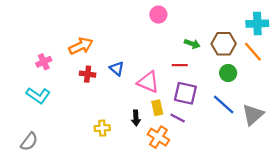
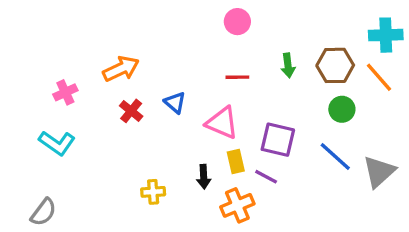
green arrow: (192, 44) -> (288, 65), turned 64
red line: (180, 65) -> (237, 77), moved
red cross: (88, 74) -> (131, 111), turned 32
orange cross: (158, 137) -> (237, 205), turned 35

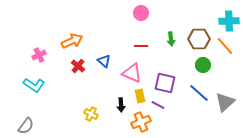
yellow cross: (153, 192) -> (91, 114), turned 32

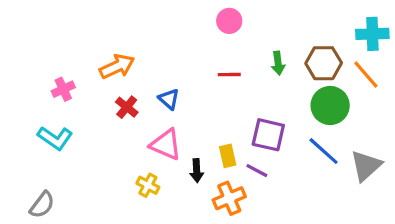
green circle: (203, 65) -> (330, 105), size x1.5
pink triangle: (132, 73) -> (166, 145), moved

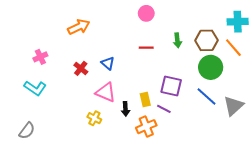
orange arrow: (117, 66) -> (79, 27), moved

